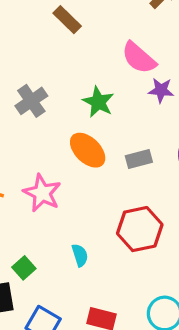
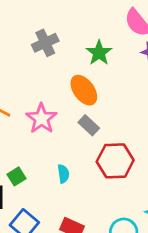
gray rectangle: (139, 159) -> (89, 125), moved, turned 48

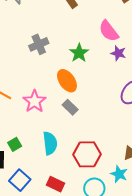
red hexagon: (115, 161) -> (87, 154), moved
cyan semicircle: (63, 174) -> (50, 143), size x1.6

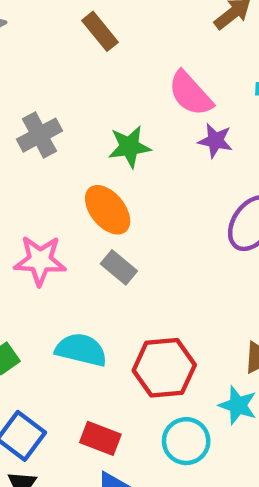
green star: (79, 53) -> (129, 147), turned 30
pink star: (35, 101) -> (40, 260), turned -30
cyan semicircle: (50, 143) -> (81, 350), turned -65

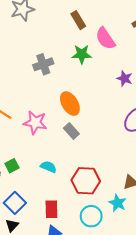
pink semicircle: (190, 94) -> (105, 38), moved
green star: (129, 147) -> (82, 54), moved
cyan semicircle: (81, 350) -> (48, 167), size x0.7
red rectangle: (100, 438) -> (51, 209), turned 60

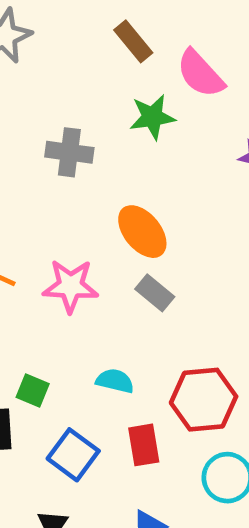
gray cross: (43, 64) -> (69, 152), turned 36
green square: (12, 166) -> (33, 390), turned -32
blue square: (15, 203) -> (73, 455), moved
red rectangle: (51, 209) -> (144, 445), moved

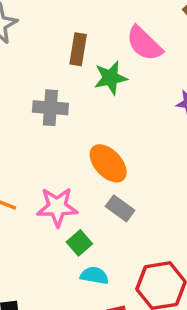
brown rectangle: (133, 41) -> (78, 49), moved, turned 52
green square: (33, 390) -> (79, 243), moved, turned 30

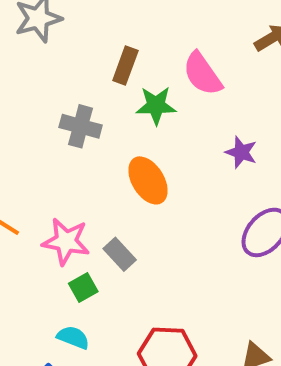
orange ellipse: (108, 163) -> (148, 180), moved
gray rectangle: (120, 208) -> (120, 254), moved
cyan semicircle: (94, 276) -> (73, 337), moved

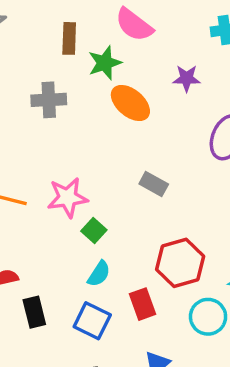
orange ellipse: (148, 180) -> (130, 103), moved
gray rectangle: (120, 254) -> (154, 184), moved
cyan semicircle: (73, 337) -> (99, 274), turned 120

